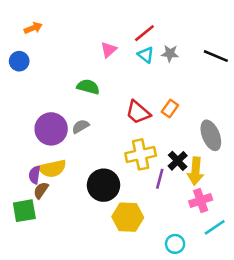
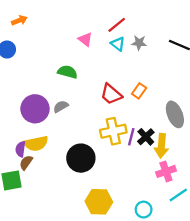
pink triangle: (109, 50) -> (85, 39), turned -40
purple line: (160, 179) -> (131, 137), moved
yellow hexagon: (128, 217) -> (99, 202), moved

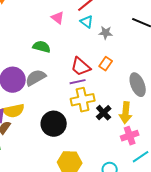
gray star: (139, 43) -> (106, 33), moved
gray semicircle: (61, 107) -> (36, 78), size x1.5
purple line: (131, 137) -> (78, 82), moved, turned 63
black cross: (146, 137) -> (104, 113), moved

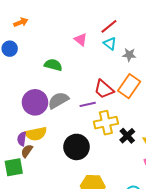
green semicircle: (42, 47) -> (53, 65), moved
orange rectangle: (106, 64) -> (129, 86), size x1.6
purple line: (78, 82) -> (88, 104), moved

